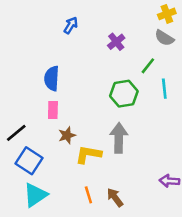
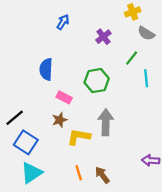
yellow cross: (167, 14) -> (133, 12), moved
green hexagon: (124, 94) -> (97, 81), moved
pink rectangle: (53, 110) -> (64, 97), moved, turned -64

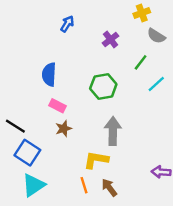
cyan line: (146, 78) -> (156, 84), turned 54
pink rectangle: (64, 97) -> (58, 106), moved
black line: (15, 118) -> (15, 126), turned 72
yellow L-shape: (79, 137) -> (96, 160), moved

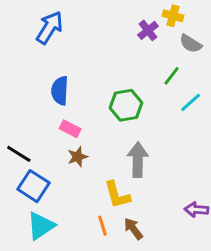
yellow cross: (142, 13) -> (173, 16), turned 35
blue arrow: (67, 24) -> (50, 27), moved, size x1.6
purple cross: (111, 39) -> (148, 30), moved
yellow L-shape: (96, 160) -> (117, 195), turned -115

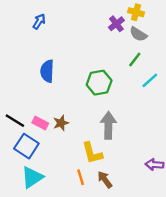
blue arrow: (50, 27) -> (39, 21), size x0.6
gray semicircle: (191, 44) -> (138, 34), moved
pink rectangle: (70, 129) -> (40, 123), moved

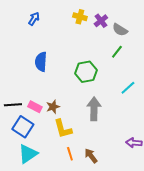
yellow cross: (136, 12) -> (80, 17), moved
cyan line: (150, 80) -> (128, 88), moved
black line: (15, 121) -> (13, 105), turned -36
yellow L-shape: (92, 153) -> (63, 129), moved

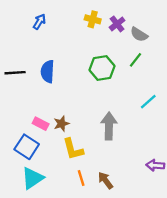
green hexagon: (86, 72) -> (102, 68), moved
black line: (13, 105) -> (15, 73), moved

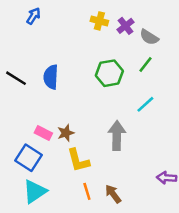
blue arrow: (39, 22) -> (33, 16), moved
black line: (15, 73) -> (16, 78), turned 36
cyan line: (148, 102) -> (145, 104), moved

